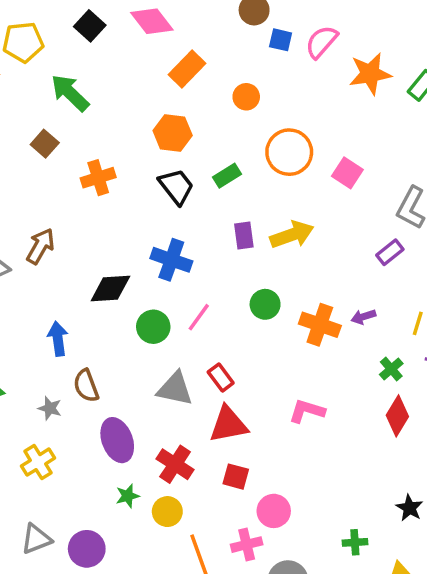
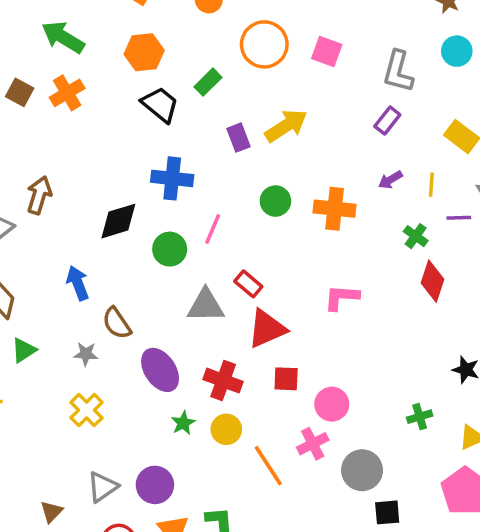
green arrow: (70, 93) -> (63, 37), moved
orange cross: (98, 178) -> (67, 93), moved
purple arrow: (363, 317) -> (390, 180), moved

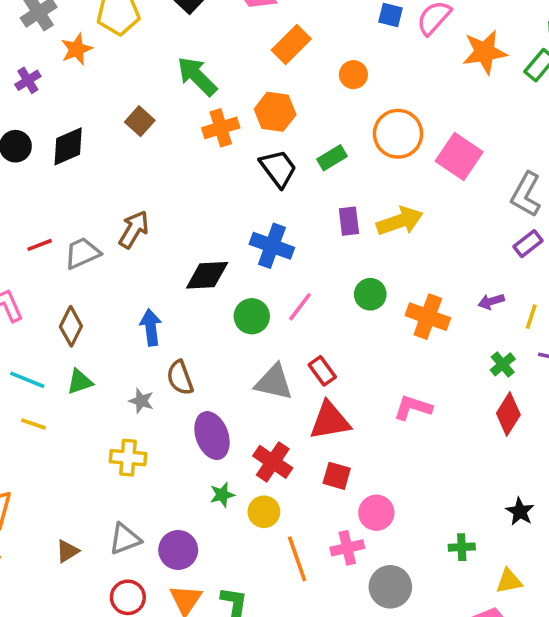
pink square: (327, 52) -> (459, 157), size x1.4
orange cross: (67, 93) -> (221, 128), moved
purple rectangle: (387, 120) -> (528, 244), moved
yellow cross: (87, 410) -> (128, 458), turned 36

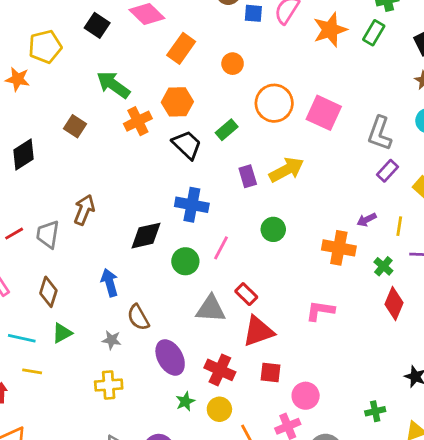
orange star: (77, 49) -> (18, 79), turned -30
gray trapezoid: (82, 253) -> (48, 234), turned -48
orange cross: (428, 317) -> (339, 248), moved

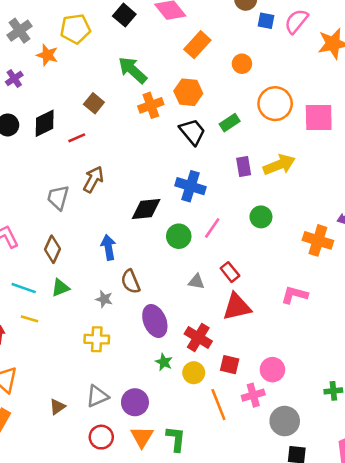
pink square: (324, 113) -> (319, 118), turned -32
red line: (14, 234) -> (77, 138), moved
gray triangle: (211, 309) -> (196, 282), size x0.6
red square: (271, 373) -> (230, 365), moved
green star: (185, 401) -> (164, 362), turned -30

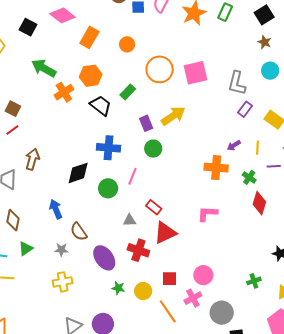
brown square: (94, 103) -> (13, 109), moved
green circle: (261, 217) -> (153, 149), moved
red cross: (198, 337) -> (138, 250), moved

